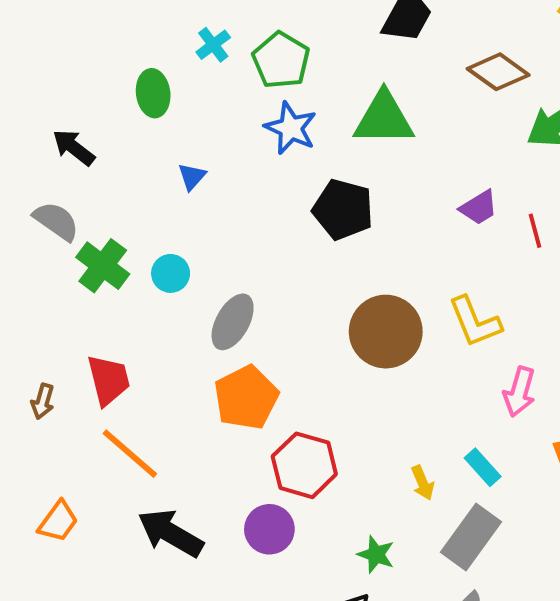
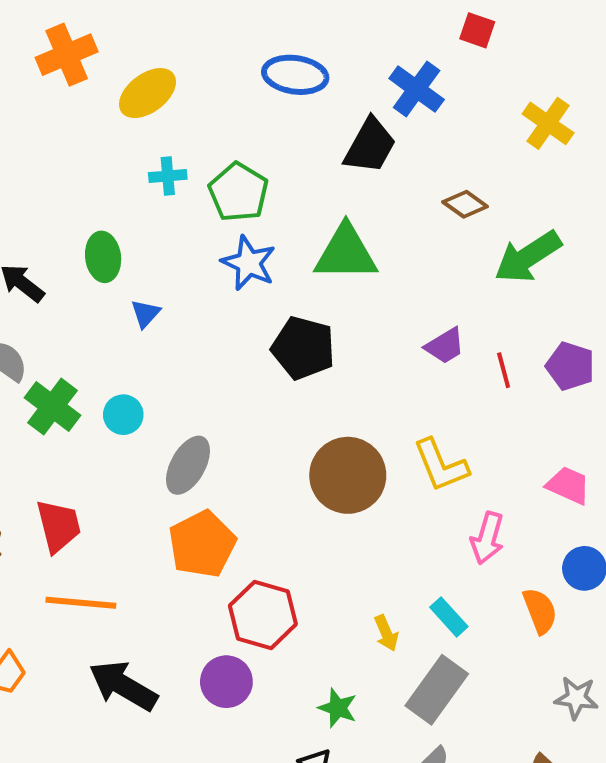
cyan cross: (213, 45) -> (168, 176), turned 32
brown diamond: (498, 72) -> (465, 204), size x0.7
green ellipse: (153, 93) -> (103, 257), moved
orange line: (130, 454) -> (81, 603), turned -36

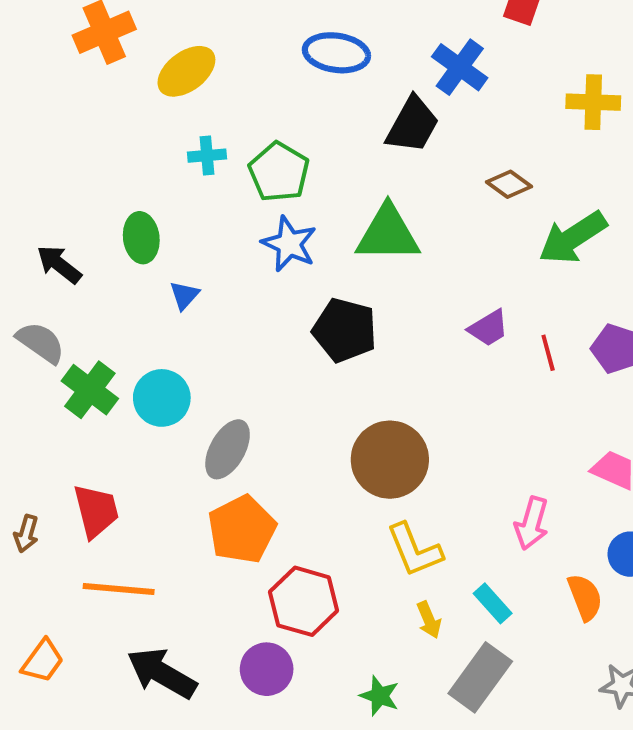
yellow cross: (548, 123) -> (593, 102), turned -33
cyan circle: (123, 415) -> (162, 398), size x1.4
yellow L-shape: (441, 465) -> (414, 550), moved

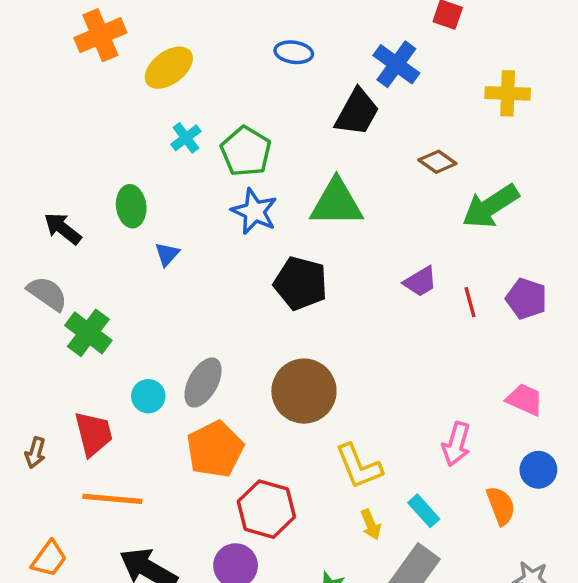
blue ellipse: (336, 53) -> (294, 52), size x0.7
cyan cross: (207, 156) -> (186, 138), turned -32
cyan circle: (162, 398) -> (148, 396), moved, size x0.7
brown circle: (390, 460) -> (304, 391), moved

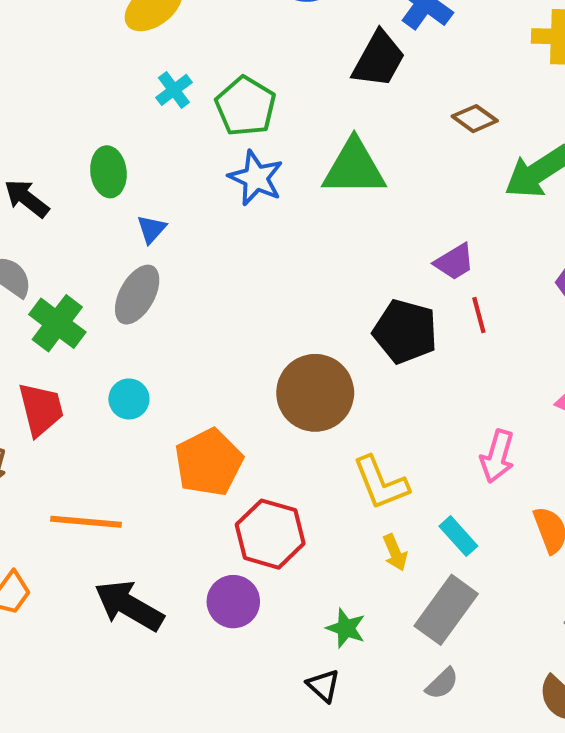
black pentagon: (301, 283) -> (405, 331), moved
red line: (470, 302) -> (479, 315), moved
gray ellipse: (203, 382) -> (137, 295), moved
red trapezoid: (94, 434) -> (41, 409), moved

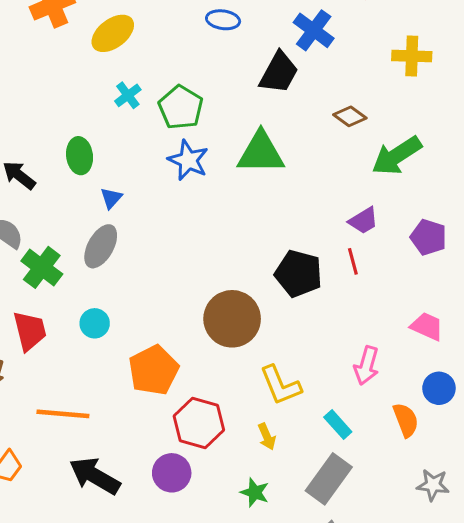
purple trapezoid: (454, 262) -> (363, 221), moved
yellow arrow: (395, 552) -> (267, 437), moved

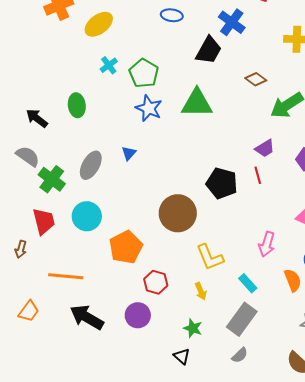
blue triangle: (111, 198) -> (129, 153), moved
cyan circle: (95, 323) -> (87, 216), size x1.5
red hexagon: (199, 423) -> (156, 282), size x0.7

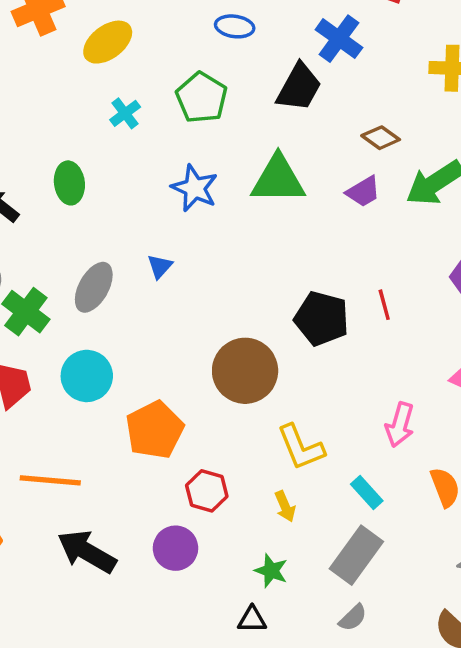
green pentagon: (144, 73) -> (202, 98), moved
purple trapezoid: (265, 148) -> (363, 192), moved
black triangle: (182, 356) -> (252, 619), turned -42

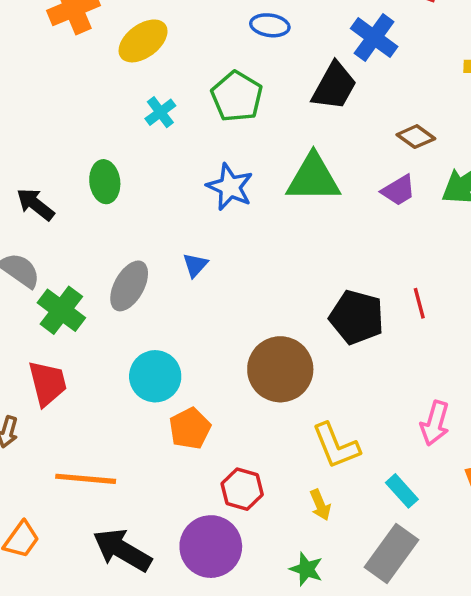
cyan circle: (87, 376) -> (155, 376), moved
orange pentagon: (155, 430) -> (190, 428), size x0.7
purple circle: (175, 548) -> (211, 547), size x1.4

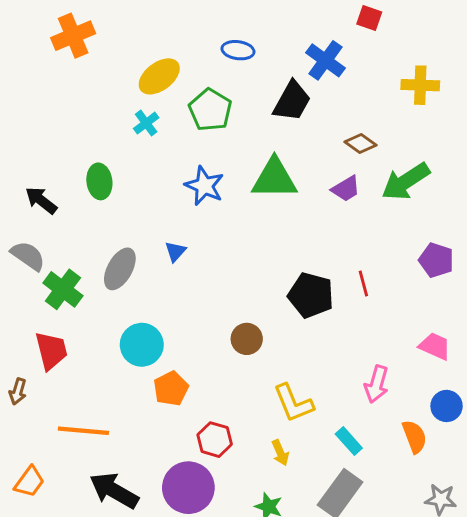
yellow ellipse: (143, 41) -> (159, 76), moved
brown circle: (280, 369) -> (247, 339), size x0.6

